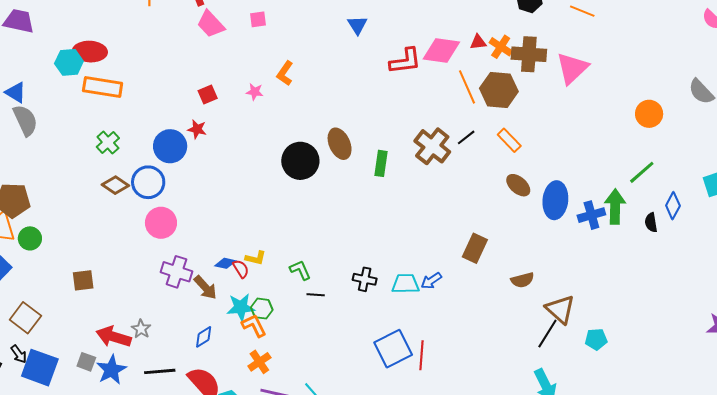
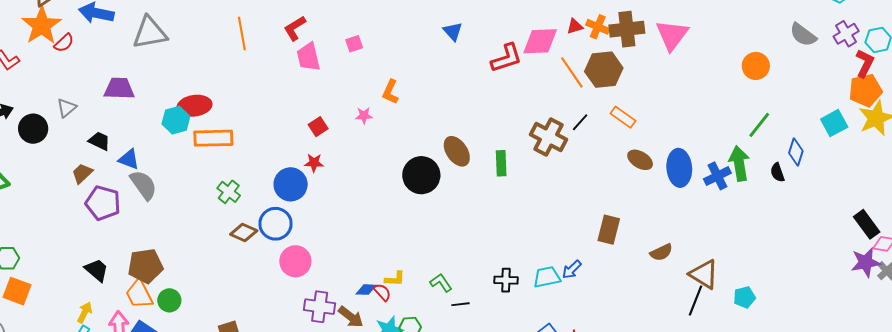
pink trapezoid: (211, 24) -> (308, 57), turned 40

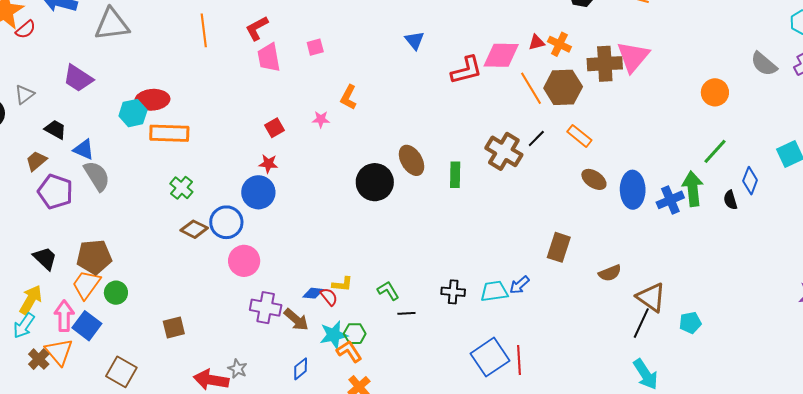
brown cross: (627, 29) -> (605, 64), moved
purple trapezoid: (119, 89) -> (78, 78), turned -152
blue circle: (291, 184) -> (258, 192), moved
orange trapezoid: (139, 294) -> (86, 285), turned 60
yellow arrow: (85, 312) -> (31, 300), size x1.4

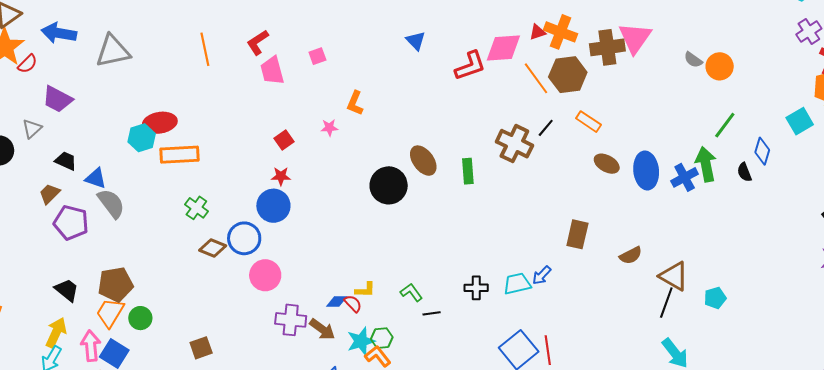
orange cross: (559, 44) -> (560, 32), size x1.4
gray semicircle: (764, 64) -> (693, 60), moved, size x0.7
purple trapezoid: (78, 78) -> (57, 99), moved

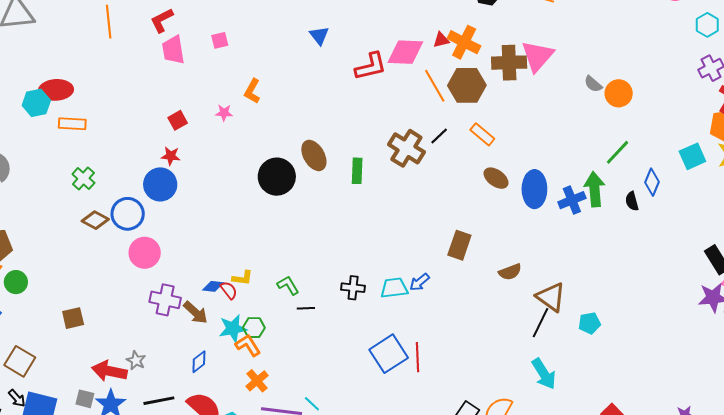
orange rectangle: (180, 155) -> (72, 124), size x0.7

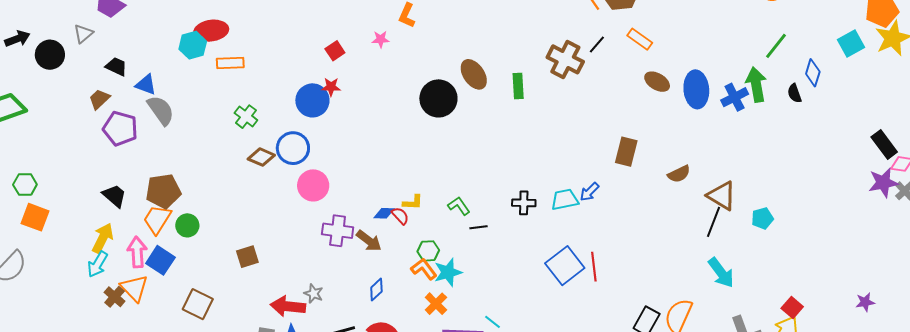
blue circle: (160, 184) -> (312, 100), moved
cyan star: (233, 328) -> (448, 272), moved

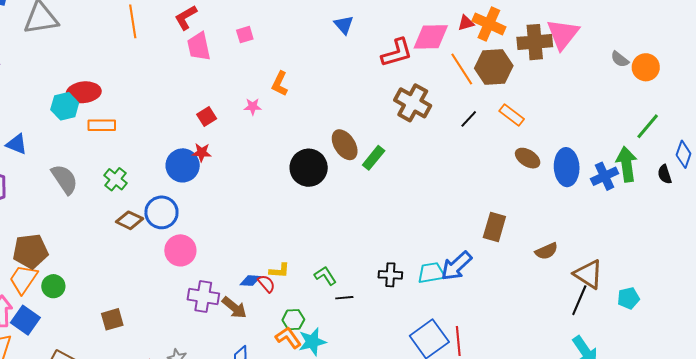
brown cross: (565, 59) -> (413, 103), moved
green rectangle: (518, 86) -> (374, 158), moved, turned 40
gray semicircle: (161, 110) -> (65, 179), moved
blue arrow: (589, 192) -> (456, 266), size x1.6

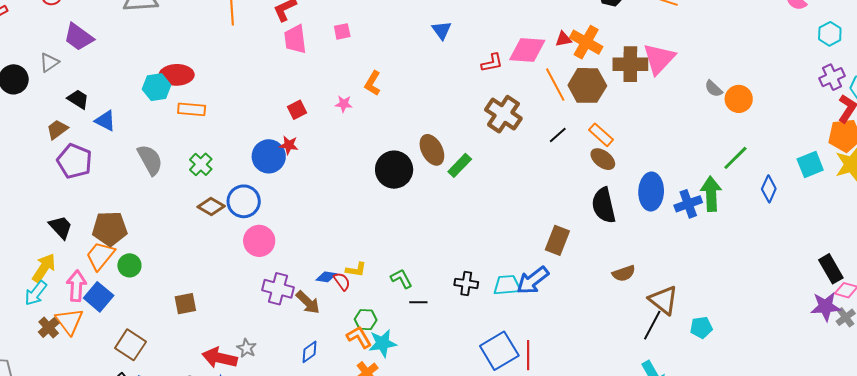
red L-shape: (397, 53) -> (492, 63), size x0.7
brown ellipse: (528, 158) -> (603, 159), moved
black semicircle: (665, 174) -> (604, 205), moved, size x1.8
brown rectangle: (494, 227) -> (557, 240), moved

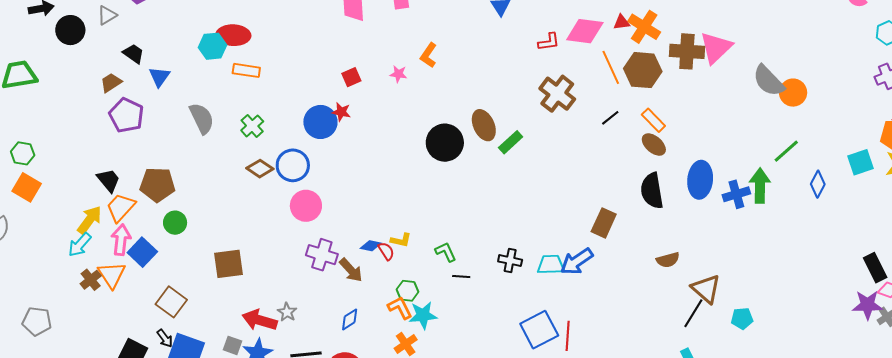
gray semicircle: (714, 89) -> (769, 81), size x1.8
blue triangle: (105, 121) -> (159, 77), turned 35
orange trapezoid: (100, 256) -> (121, 207), moved
brown square: (185, 304) -> (228, 264), size x1.4

